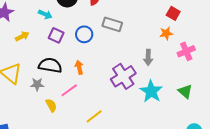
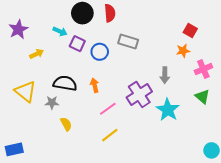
purple square: (56, 35) -> (77, 44), moved
pink line: (69, 90) -> (108, 109), moved
green triangle: (185, 91) -> (202, 97), moved

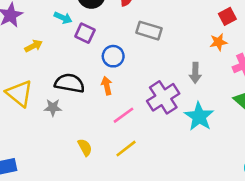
red square: (190, 30) -> (227, 16), turned 32
blue circle: (100, 52) -> (113, 56), moved
yellow semicircle: (66, 124) -> (85, 147), moved

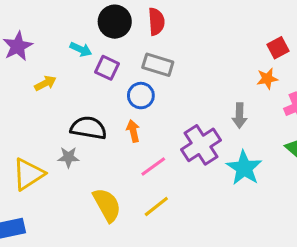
gray rectangle: (149, 31) -> (158, 65), moved
yellow triangle: (19, 93) -> (28, 174), moved, turned 48
yellow semicircle: (85, 147) -> (107, 205), size x1.6

